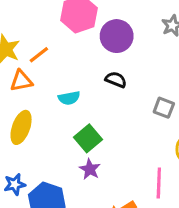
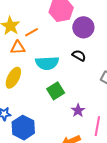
cyan semicircle: (69, 98) -> (47, 63), size x1.6
purple star: (90, 169) -> (78, 110), moved

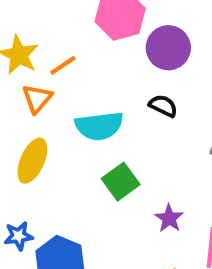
orange triangle: (18, 48) -> (37, 99), turned -42

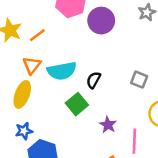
orange triangle: (37, 99) -> (32, 65), moved
black semicircle: (163, 106) -> (94, 80), moved, turned -84
blue star: (19, 236) -> (24, 131), moved

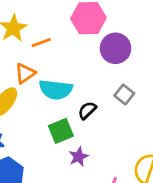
gray square: (139, 80) -> (124, 94), moved
purple star: (108, 125) -> (79, 157), moved

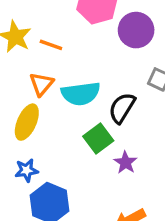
orange line: (41, 43) -> (51, 45), turned 54
black semicircle: (87, 110) -> (122, 108), size x1.4

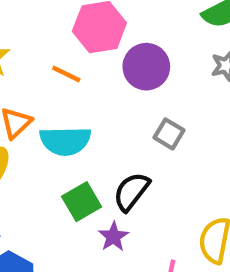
orange line: (51, 45) -> (66, 74), moved
black semicircle: (122, 108) -> (131, 192), moved

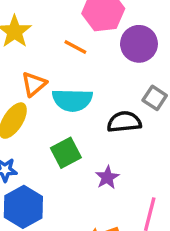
black semicircle: (131, 192) -> (124, 122), moved, turned 44
green square: (82, 202) -> (66, 153), moved

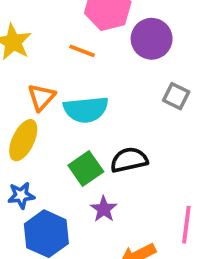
black semicircle: (124, 122) -> (129, 160), moved
purple star: (107, 177) -> (104, 209), moved

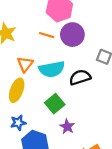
purple circle: (152, 39) -> (72, 35), moved
black semicircle: (129, 160) -> (80, 77), moved

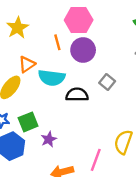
orange line: (47, 35) -> (57, 42), turned 40
green square: (55, 104) -> (28, 122), moved

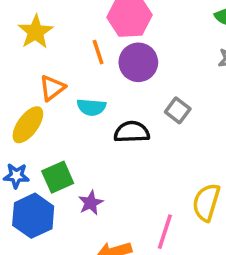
cyan semicircle: (52, 78) -> (91, 107), size x0.7

